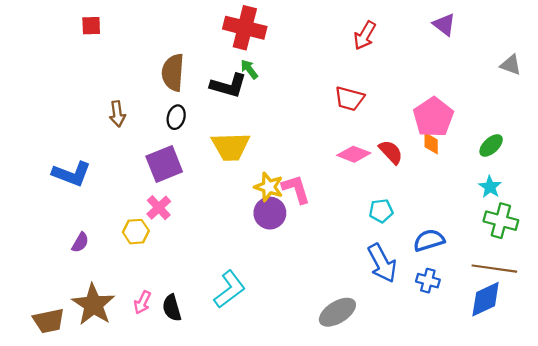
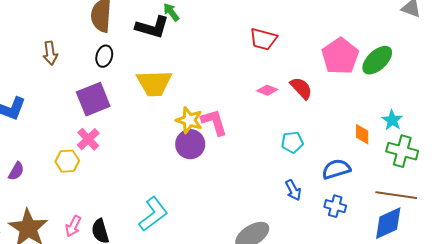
orange diamond: (431, 143) -> (362, 134), moved
green ellipse: (491, 145) -> (377, 60), moved, size x1.4
pink diamond: (354, 154) -> (267, 90), size x0.7
blue arrow: (382, 263) -> (293, 190), size x0.6

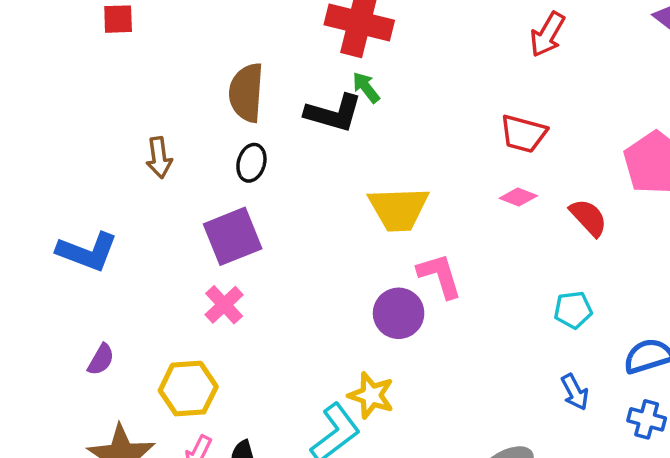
yellow trapezoid: (154, 83) -> (399, 209), moved
pink diamond: (267, 90) -> (518, 197), moved
yellow star: (189, 120) -> (371, 395), moved
yellow hexagon: (67, 161) -> (188, 389), moved, size x1.4

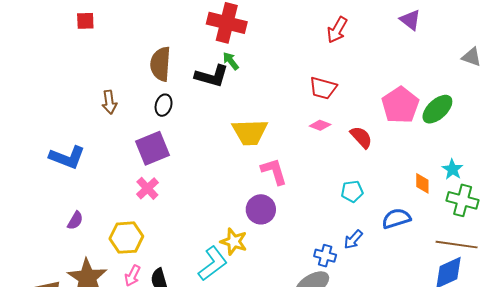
purple circle: (399, 313) -> (261, 209), moved
blue arrow: (575, 392) -> (353, 240), turned 70
blue cross: (647, 419) -> (325, 256), moved

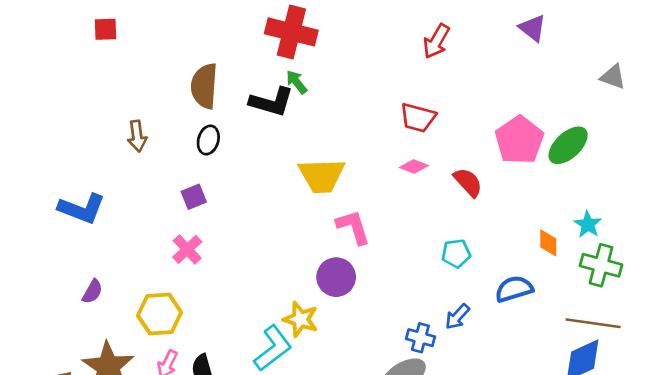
purple square: (153, 148) -> (194, 197), size x0.6

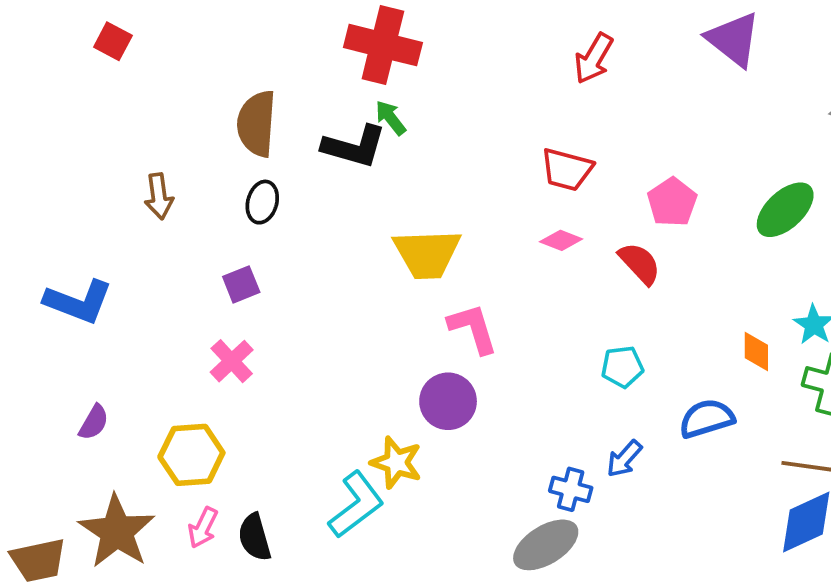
purple triangle: (532, 28) -> (733, 39), size x1.4
red square: (106, 29) -> (113, 41), turned 30
pink pentagon: (519, 140) -> (672, 202), moved, size x0.7

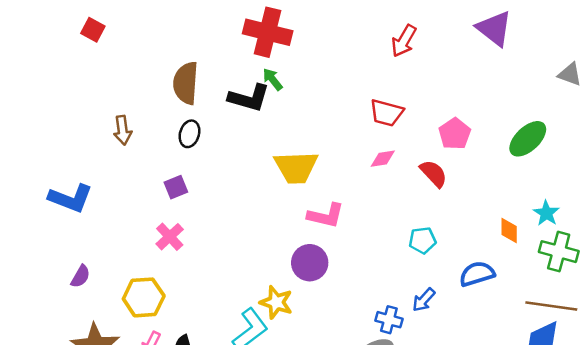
pink diamond: (561, 240) -> (383, 159), turned -30
pink L-shape: (473, 328) -> (326, 216), turned 120

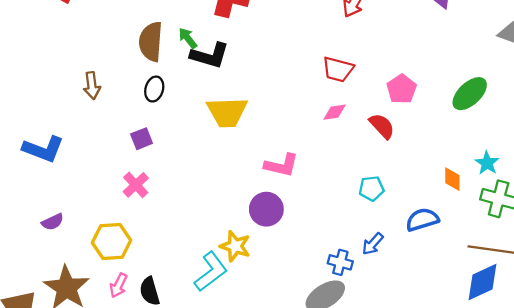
green arrow: (273, 79) -> (188, 38), moved
yellow trapezoid: (296, 167) -> (227, 112), moved
purple semicircle: (80, 276) -> (53, 222), turned 35

